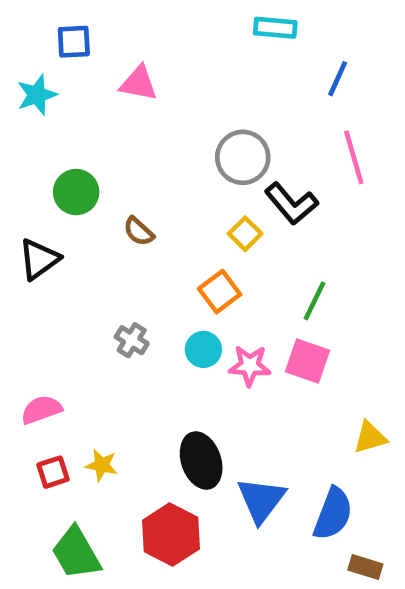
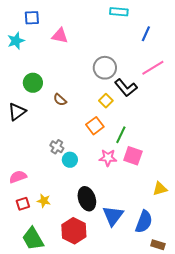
pink line: (354, 157) -> (153, 68), turned 75
green line: (314, 301) -> (121, 135), moved
cyan circle: (203, 349) -> (70, 160), moved

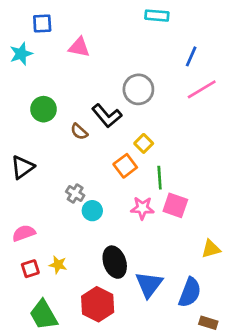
blue line: (146, 34) -> (191, 56), moved
black L-shape: (126, 88) -> (107, 116), moved
yellow square: (106, 101) -> (144, 143), moved
black triangle: (17, 112) -> (22, 167), moved
green line: (121, 135) -> (160, 178), turned -30

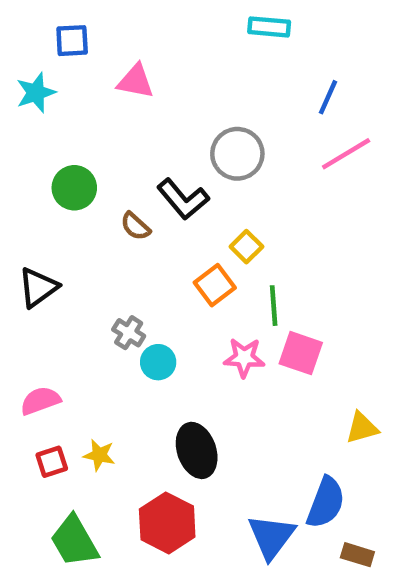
blue triangle: (149, 284) -> (271, 537), moved

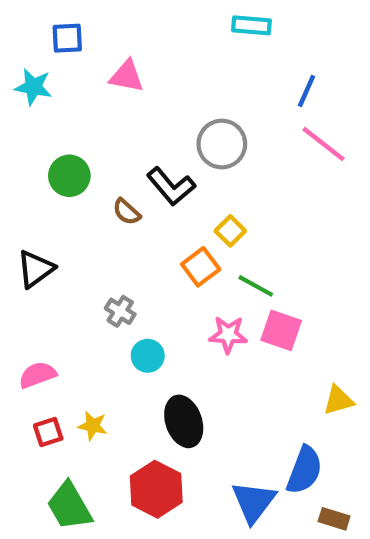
cyan star: (36, 93) -> (33, 87), turned 30
pink line: (346, 154) -> (323, 144), turned 69
green line: (274, 306) -> (256, 286), turned -57
cyan circle: (158, 362) -> (148, 356), moved

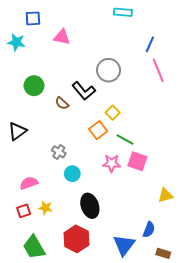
pink line: (323, 144) -> (158, 70), turned 30
pink semicircle: (38, 375) -> (29, 183), moved
blue semicircle: (304, 470) -> (149, 230), size x0.7

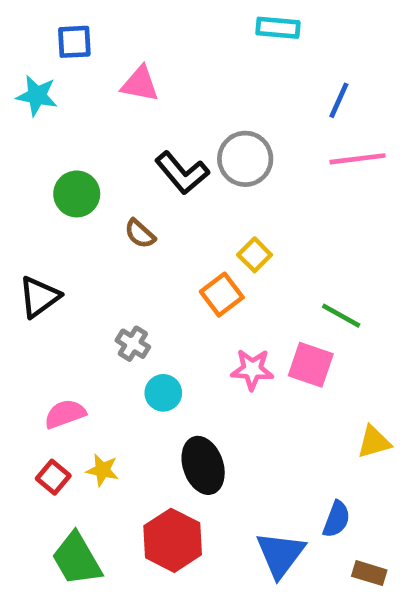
pink line: (158, 70) -> (358, 159), turned -75
black L-shape: (84, 91) -> (182, 173), moved
green line: (125, 140) -> (341, 316), moved
red square: (24, 211) -> (53, 477), turned -32

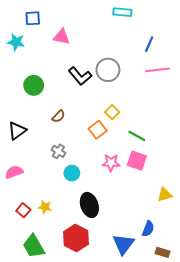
brown semicircle: (140, 234) -> (58, 116), moved, turned -88
green line: (341, 316) -> (137, 136), moved
pink semicircle: (65, 414) -> (14, 172), moved

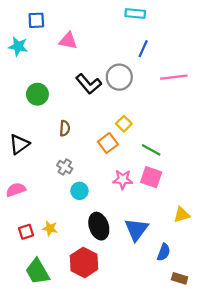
blue line: (149, 44) -> (143, 49), moved
brown semicircle: (58, 116) -> (65, 128), turned -40
red square: (23, 210) -> (26, 232), turned 32
blue triangle: (123, 244) -> (136, 229), moved

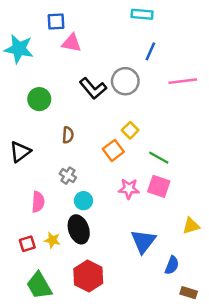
blue square: (36, 20) -> (56, 21), moved
cyan star: (18, 46) -> (19, 49), size x1.4
pink semicircle: (16, 190) -> (38, 202), moved, turned 114
black ellipse: (99, 226) -> (79, 229), moved

